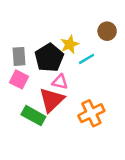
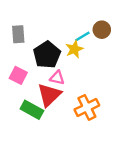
yellow star: (70, 44) -> (74, 49), moved
gray rectangle: (19, 56) -> (18, 34), moved
cyan line: (87, 59) -> (82, 37), moved

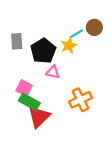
gray rectangle: (18, 34) -> (17, 41), moved
pink square: (18, 75) -> (24, 88), moved
red triangle: (49, 95) -> (39, 117), moved

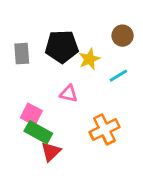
cyan line: (76, 34) -> (118, 76), moved
black pentagon: (43, 51) -> (62, 47), moved, turned 30
red triangle: (39, 117) -> (51, 152), size x0.7

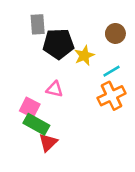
gray rectangle: (22, 54) -> (38, 24), moved
pink triangle: (69, 94) -> (54, 89), moved
orange cross: (105, 129) -> (112, 96), moved

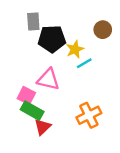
cyan line: (112, 71) -> (84, 63), moved
pink triangle: (54, 89) -> (48, 79), size x1.5
orange cross: (112, 96) -> (89, 115), moved

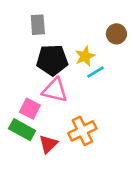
black pentagon: (52, 39) -> (52, 60), moved
green rectangle: (32, 111) -> (22, 130), moved
orange cross: (89, 115) -> (82, 131), moved

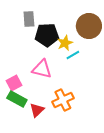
brown circle: (116, 34) -> (89, 26), size x1.6
black pentagon: (52, 60) -> (47, 35), moved
pink square: (30, 109) -> (14, 83), moved, turned 35

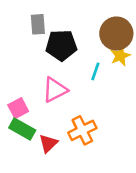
yellow star: (65, 43) -> (120, 56), moved
cyan line: (73, 55) -> (95, 71), turned -40
pink triangle: (42, 69) -> (55, 90), turned -40

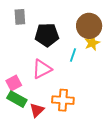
gray rectangle: (38, 24) -> (20, 17), moved
orange cross: (82, 130) -> (63, 100), turned 30

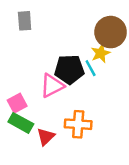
black pentagon: (47, 35) -> (69, 69), moved
yellow star: (92, 43) -> (101, 53), moved
cyan line: (73, 55) -> (91, 68), turned -48

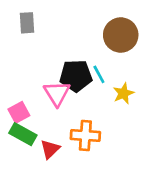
yellow star: (101, 53) -> (123, 93), moved
pink triangle: (52, 86) -> (57, 93), turned -35

